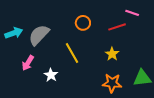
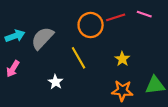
orange circle: (83, 23) -> (91, 25), size x1.5
red line: (117, 27) -> (116, 17), moved
pink arrow: (28, 63) -> (13, 69), moved

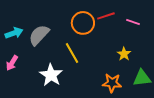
pink line: (144, 14) -> (133, 22), moved
yellow star: (122, 59) -> (124, 54), moved
white star: (55, 82) -> (51, 75), size x1.6

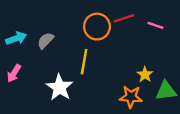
gray semicircle: (39, 35) -> (45, 41), size x0.7
yellow line: (72, 53) -> (84, 62), turned 40
yellow star: (124, 54) -> (145, 75), moved

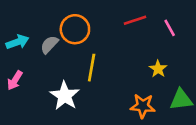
pink line: (155, 25) -> (170, 28), turned 42
orange circle: (97, 27) -> (75, 29), moved
yellow star: (145, 75) -> (158, 69), moved

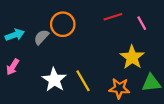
yellow line: (92, 68) -> (83, 81), moved, turned -40
yellow star: (158, 69) -> (132, 57), size x1.6

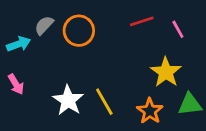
gray semicircle: (41, 37) -> (44, 25), moved
pink arrow: (13, 67) -> (16, 84), turned -63
orange star: (119, 88) -> (150, 111), turned 30

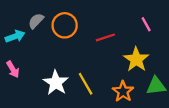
red line: (142, 21) -> (105, 37), moved

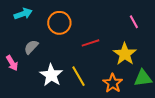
gray semicircle: (36, 21) -> (31, 47), moved
cyan arrow: (15, 36) -> (23, 14), moved
red line: (105, 37) -> (91, 43), moved

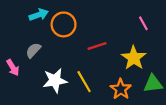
cyan arrow: (23, 14) -> (39, 15), moved
white star: (51, 75) -> (55, 81), turned 30

